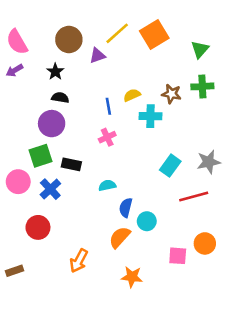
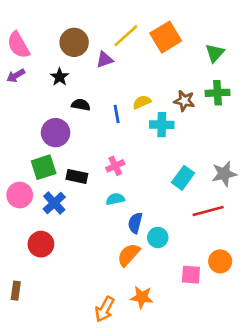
black semicircle: (60, 98) -> (81, 105), moved
pink cross: (107, 137) -> (115, 166), moved
orange arrow: (79, 261) -> (105, 309), moved
brown rectangle: (14, 271) -> (16, 291), turned -63

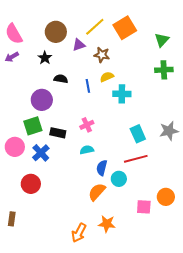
brown star: (184, 101) -> (102, 55), moved
cyan rectangle: (183, 178) -> (138, 134), turned -60
red line: (208, 211) -> (136, 159), moved

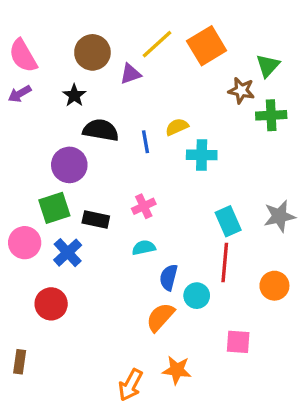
brown star: (102, 55) -> (241, 90), moved
black semicircle: (61, 79) -> (101, 130), size x1.5
red line: (136, 159) -> (225, 263), turned -70
orange circle: (166, 197) -> (274, 286), moved

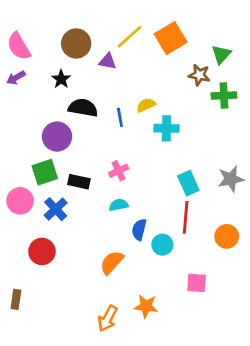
purple triangle: (131, 74) -> (108, 61), turned 30
orange semicircle: (160, 317) -> (112, 262), moved

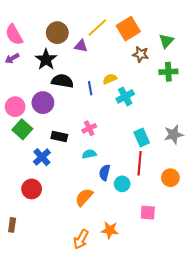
brown star: (199, 75) -> (141, 54), moved
black star: (61, 79) -> (46, 59), size x1.5
cyan cross: (166, 128) -> (125, 96), turned -30
green square: (45, 172) -> (22, 129), moved, turned -30
pink circle: (20, 201) -> (15, 107), moved

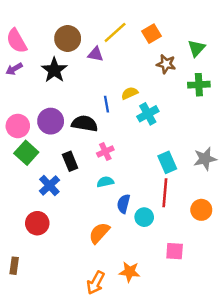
orange square: (128, 29) -> (151, 34), size x0.7
black semicircle: (62, 81) -> (85, 124), moved
black rectangle: (59, 137) -> (70, 161), turned 56

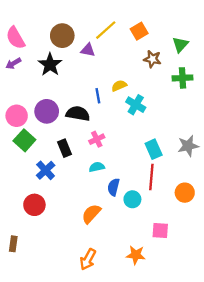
cyan cross: (148, 114) -> (136, 105), turned -30
orange star: (130, 272) -> (136, 255), moved

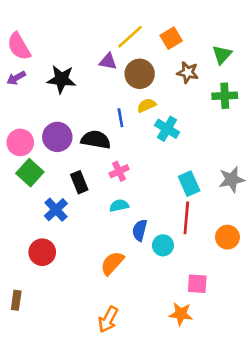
brown circle: (62, 36) -> (140, 74), moved
black star: (50, 65) -> (61, 79), turned -30
orange star: (136, 255) -> (181, 314), moved

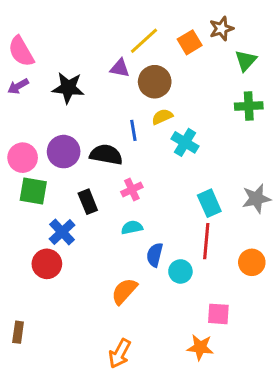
brown star: (188, 72) -> (221, 29), moved, turned -30
green square: (30, 173) -> (33, 191), turned -32
red circle: (42, 252) -> (47, 264), moved

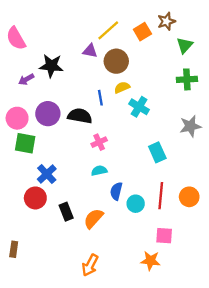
purple arrow: (18, 86) -> (26, 79), moved
gray star: (256, 199) -> (190, 126), moved
black rectangle: (88, 202) -> (66, 212), moved
red line: (206, 241) -> (161, 196), moved

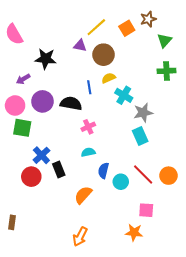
purple arrow: (26, 79) -> (23, 79), moved
gray star: (190, 126) -> (143, 113), moved
red line: (161, 196) -> (143, 175), turned -50
black rectangle: (66, 212) -> (59, 170), moved

